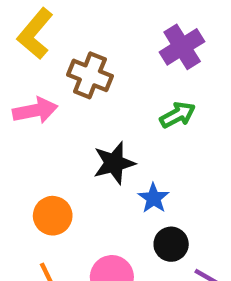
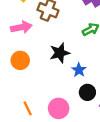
orange circle: (53, 216) -> (20, 60), moved

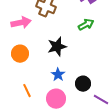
blue star: (79, 70) -> (58, 75), moved
orange line: (28, 108) -> (27, 91), moved

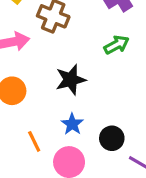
orange line: (27, 91) -> (34, 141), moved

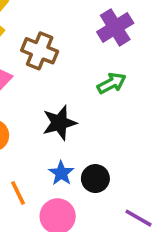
black circle: (112, 138) -> (95, 179), moved

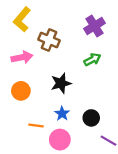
black circle: (95, 179) -> (91, 118), moved
orange line: (18, 193) -> (36, 125), turned -56

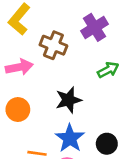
purple cross: (94, 26) -> (94, 27), moved
blue star: (62, 114) -> (70, 138), size x1.5

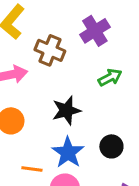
black circle: (107, 144) -> (111, 146), moved

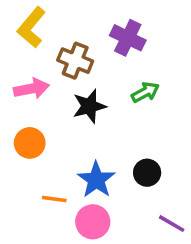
purple cross: (95, 31) -> (128, 38), turned -32
black star: (66, 110) -> (89, 106), moved

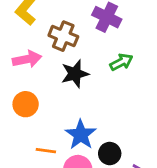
black circle: (147, 173) -> (110, 154), moved

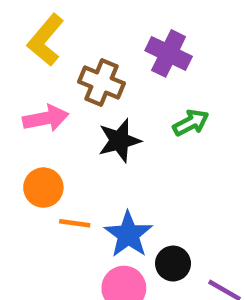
orange line: (46, 151) -> (75, 223), moved

